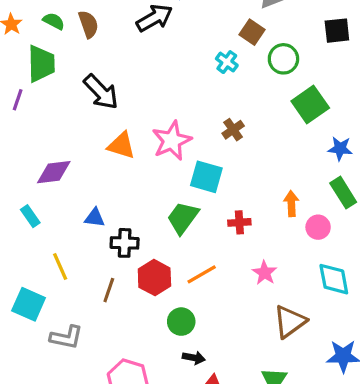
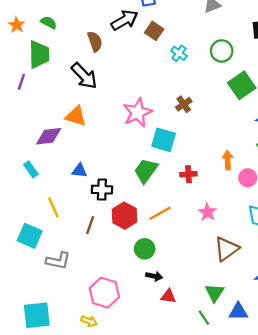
brown semicircle: (88, 24) -> (95, 41), moved
brown square: (252, 32) -> (154, 31), moved
orange triangle: (121, 145) -> (76, 116), moved

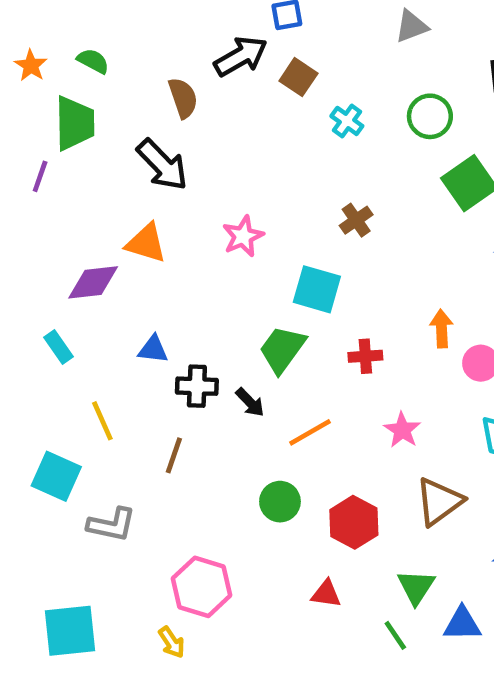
pink star: (138, 113) -> (243, 236), moved, size x0.7
red hexagon: (124, 216) -> (354, 522), moved
black arrow: (154, 276) -> (250, 402), moved, turned 35
yellow arrow: (89, 321) -> (172, 642), turned 35

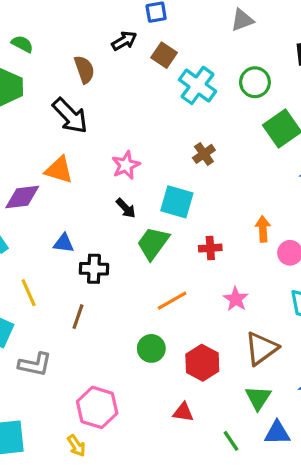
black arrow: (241, 56) -> (124, 41), size x0.7
cyan cross: (347, 121) -> (198, 85), size x1.6
black arrow: (250, 402) -> (126, 208), moved
green triangle: (416, 587) -> (258, 398), moved

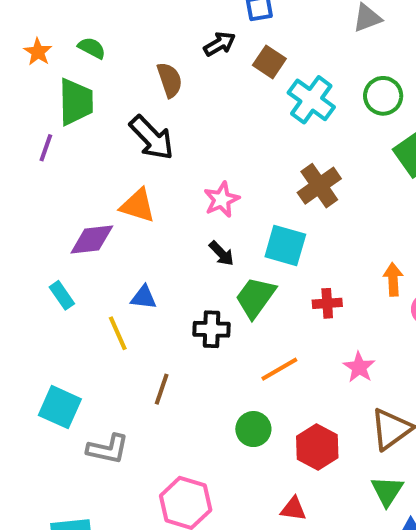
brown cross: (204, 154) -> (319, 186), size x1.5
black cross: (94, 269) -> (212, 329), moved
yellow line: (29, 293) -> (118, 333), moved

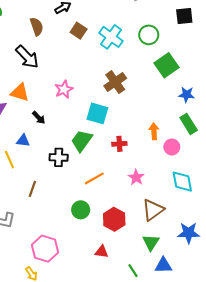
brown square: (269, 62) -> (79, 31), moved
black arrow: (221, 253) -> (39, 118), moved

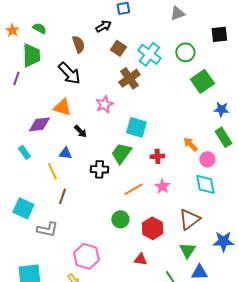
brown cross: (115, 82) -> (129, 78), moved
orange arrow: (154, 131) -> (190, 144), turned -42
pink star: (136, 177) -> (162, 186), moved
cyan diamond: (182, 182) -> (205, 184), moved
brown line: (32, 189) -> (62, 196), moved

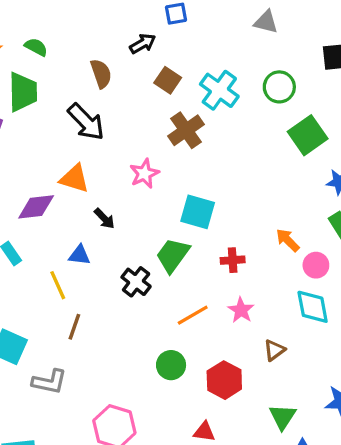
gray triangle: (177, 13) -> (266, 22), turned 35
black cross: (99, 169) -> (136, 282), turned 36
brown triangle: (189, 219) -> (274, 350), moved, size x0.6

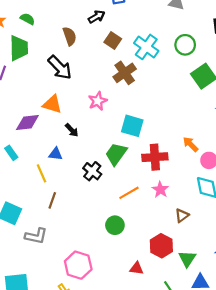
red cross: (233, 260) -> (155, 157), size x1.6
red hexagon: (224, 380) -> (161, 246), moved

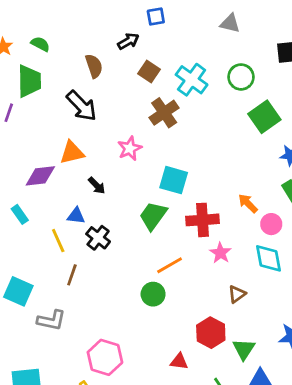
orange triangle: (52, 104) -> (72, 153), turned -30
black cross: (92, 171) -> (98, 238), moved
pink star: (160, 190) -> (220, 253), moved
green circle: (115, 225) -> (153, 294), moved

